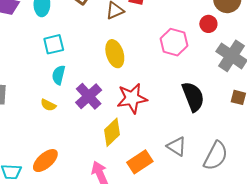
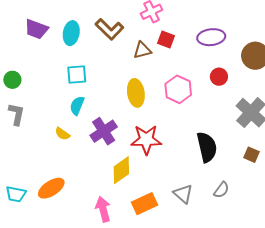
red circle: (208, 24) -> (219, 77), moved
pink hexagon: (174, 42) -> (178, 89), moved
gray semicircle: (216, 156) -> (221, 190), moved, size x0.6

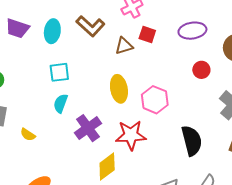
pink hexagon: (178, 89) -> (155, 100), moved
yellow semicircle: (62, 134) -> (28, 135), moved

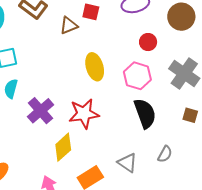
yellow ellipse: (119, 89) -> (95, 67), moved
pink hexagon: (155, 100) -> (137, 76), moved

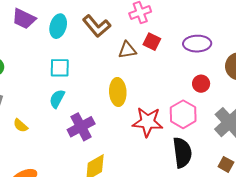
yellow ellipse: (95, 67) -> (118, 92), moved
red star: (84, 114) -> (148, 122), moved

